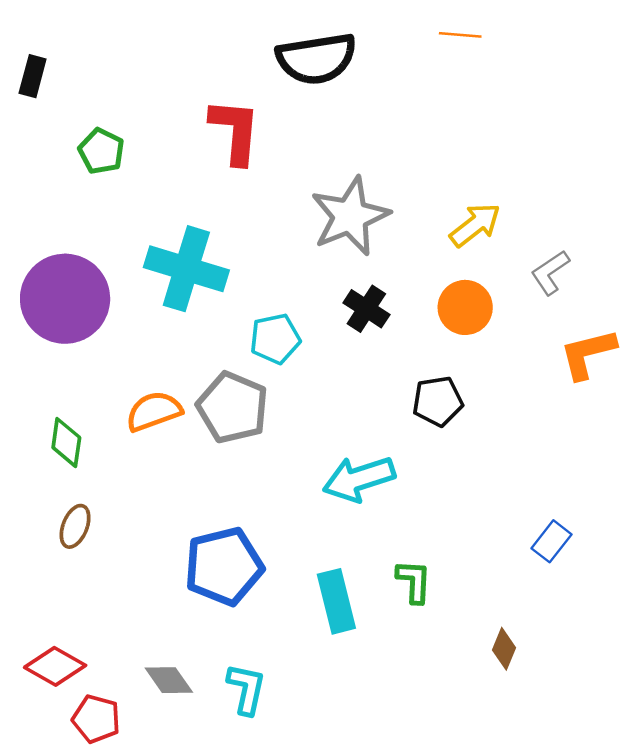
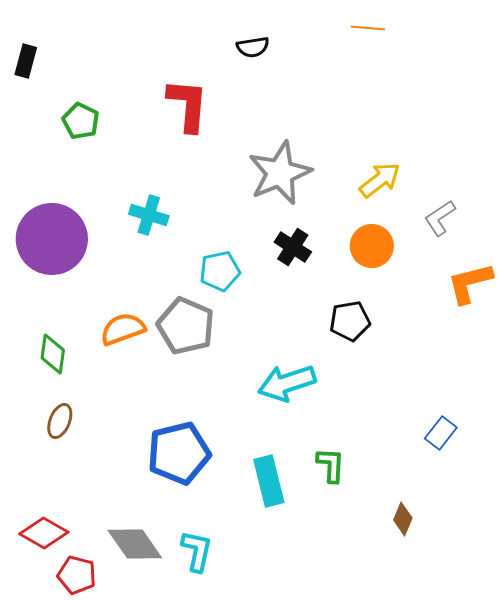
black semicircle: (316, 59) -> (253, 47), size x0.5
cyan cross: (186, 269) -> (149, 215), size x0.6
gray diamond: (169, 680) -> (135, 544), size x1.4

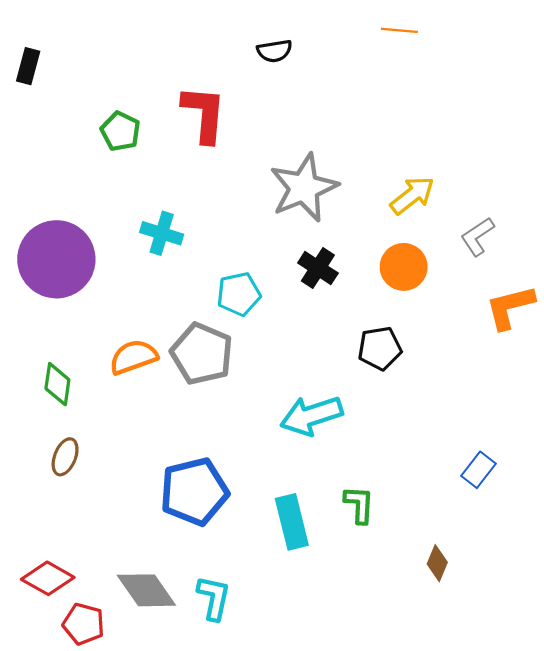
green pentagon: (81, 121) -> (120, 131), moved

